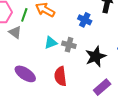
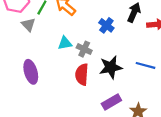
purple ellipse: (25, 74) -> (31, 72), turned 30
red semicircle: (60, 76) -> (82, 74), moved

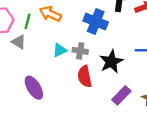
blue cross: (106, 25) -> (96, 22), size x1.5

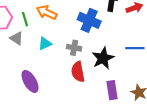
green line: (27, 21) -> (25, 19), turned -32
cyan triangle: (60, 50) -> (45, 44), moved
purple rectangle: (121, 95) -> (112, 90), turned -54

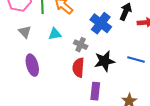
gray triangle: (17, 38) -> (25, 32), moved
purple rectangle: (112, 90) -> (95, 91), moved

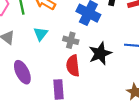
cyan triangle: (55, 34) -> (41, 34), turned -32
purple rectangle: (95, 91) -> (58, 89), moved

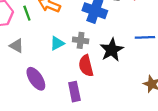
cyan triangle: (41, 34) -> (57, 43), moved, turned 32

